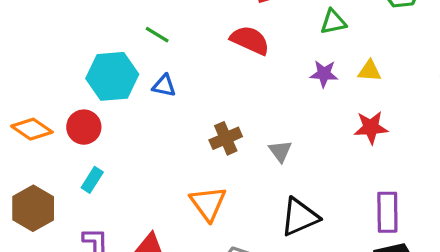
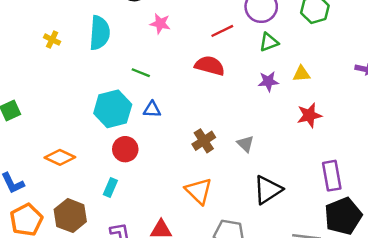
red circle: (84, 127) -> (125, 149), moved

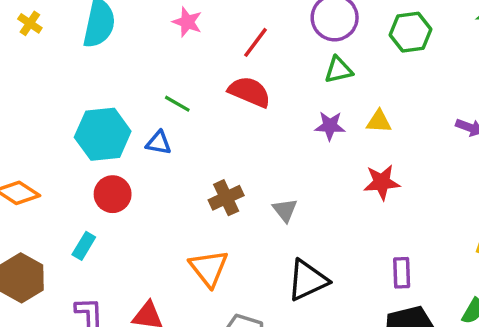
red line: (222, 31) -> (256, 42), moved, turned -35
green line: (141, 73) -> (177, 104), moved
purple rectangle: (332, 176) -> (402, 273), size x0.7

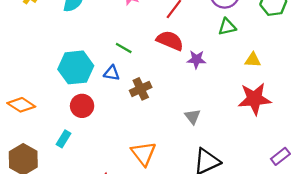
purple star: (330, 126) -> (196, 59), moved
red star: (382, 182) -> (255, 99), size x1.4
brown cross: (226, 198) -> (141, 89), moved
purple rectangle: (402, 273) -> (280, 156), moved, turned 54

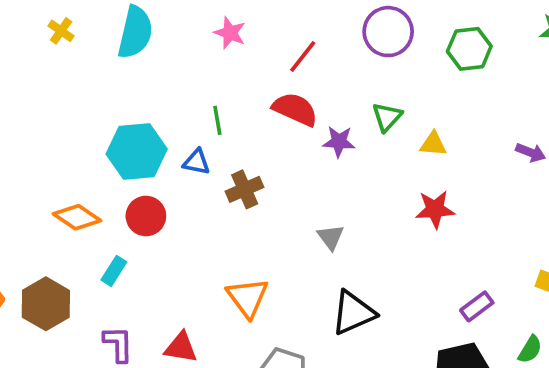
green triangle: (227, 27) -> (387, 117), moved, turned -36
green line: (124, 48) -> (217, 120), turned 49
red star: (255, 99) -> (435, 209), size x0.7
orange diamond: (21, 105) -> (77, 217), moved

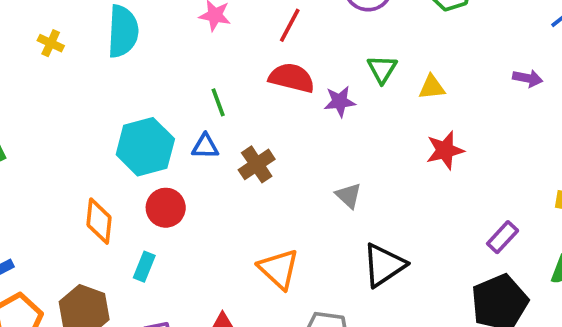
orange diamond: (77, 217) -> (99, 221), turned 72

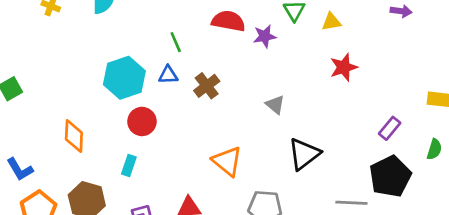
orange diamond: (99, 221) -> (74, 136), moved

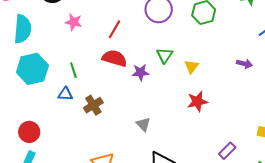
yellow triangle: (331, 22) -> (191, 67), turned -49
cyan hexagon: (124, 78) -> (32, 69), moved
red circle: (142, 121) -> (29, 132), moved

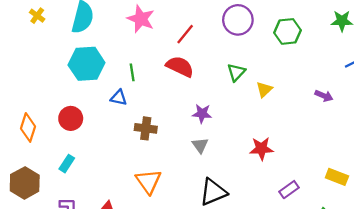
pink star: (74, 22) -> (141, 19), size x1.4
purple star: (140, 72) -> (202, 114), moved
red star: (197, 102) -> (261, 148), moved
brown cross: (93, 105) -> (146, 128), moved, turned 30
red circle: (29, 132) -> (71, 118), moved

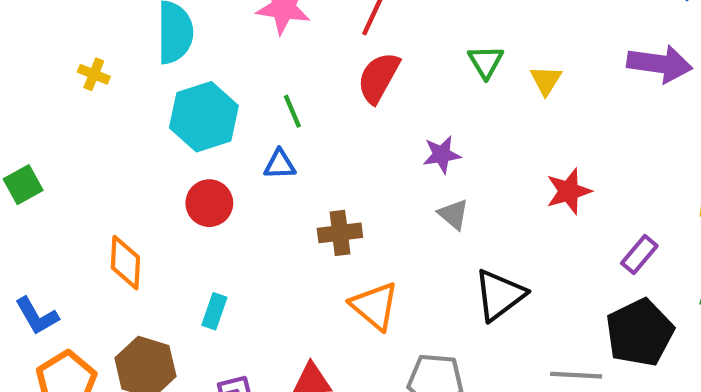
yellow cross: (37, 16) -> (94, 74), moved
red semicircle: (180, 66) -> (379, 78), turned -72
purple arrow: (324, 96) -> (660, 64), size x1.8
red circle: (71, 118) -> (209, 203), moved
brown cross: (146, 128) -> (340, 233), moved

